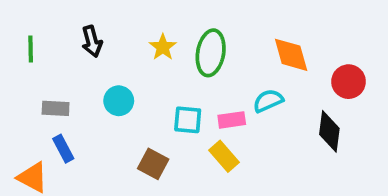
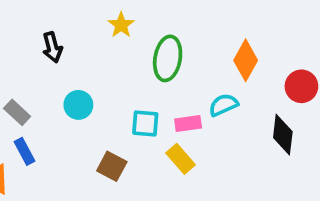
yellow star: (163, 47) -> (121, 25), moved
orange diamond: (291, 55) -> (246, 60), turned 45
gray rectangle: (56, 108) -> (17, 112), turned 40

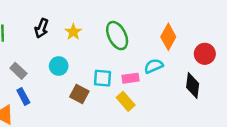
yellow star: (121, 25) -> (73, 32), moved
black arrow: (52, 47) -> (42, 28), turned 36
green ellipse: (168, 58) -> (117, 36), turned -36
brown square: (112, 166) -> (79, 94), moved

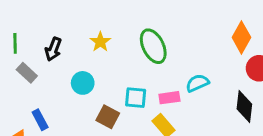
black arrow: (42, 28) -> (53, 49), moved
orange diamond: (168, 37) -> (241, 37), moved
gray rectangle: (18, 71) -> (27, 73), moved

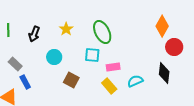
gray rectangle: (27, 73) -> (15, 64), moved
cyan semicircle: (197, 83) -> (135, 81), moved
cyan square: (136, 98) -> (92, 55), moved

